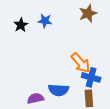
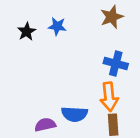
orange arrow: (81, 63) -> (109, 97), moved, turned 35
blue cross: (91, 77) -> (116, 64), moved

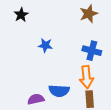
blue star: (57, 26) -> (45, 45), moved
black star: (27, 32) -> (21, 15), moved

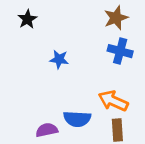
blue cross: (92, 51) -> (120, 51), moved
orange arrow: (86, 77) -> (113, 101), turned 120

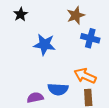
brown star: (116, 18) -> (76, 15), moved
blue star: (59, 59) -> (44, 44), size x1.5

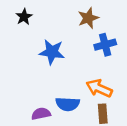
blue cross: (90, 38) -> (105, 45), turned -30

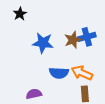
brown star: (88, 18) -> (73, 40), moved
blue semicircle: (68, 104) -> (59, 73), moved

